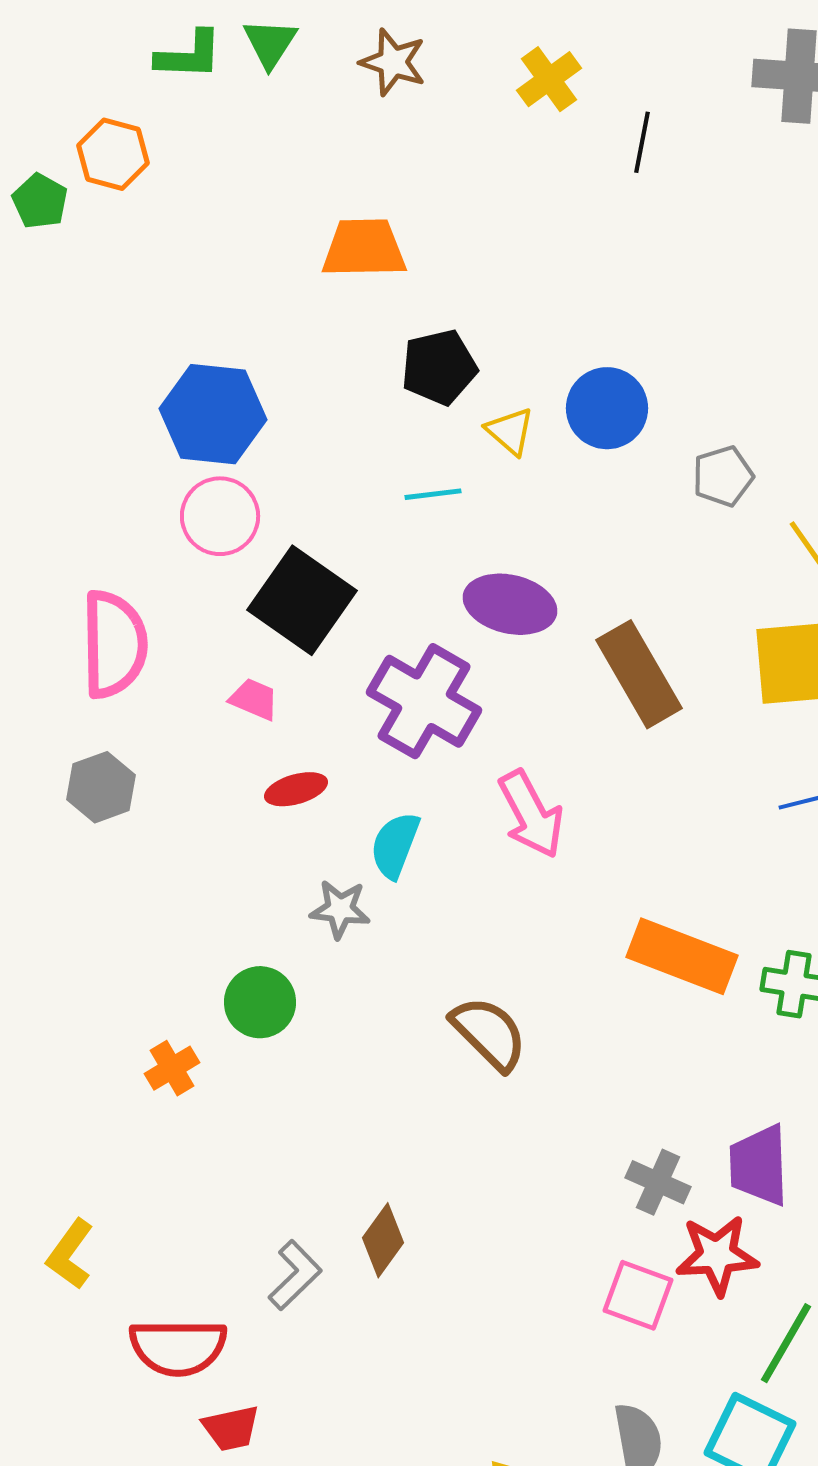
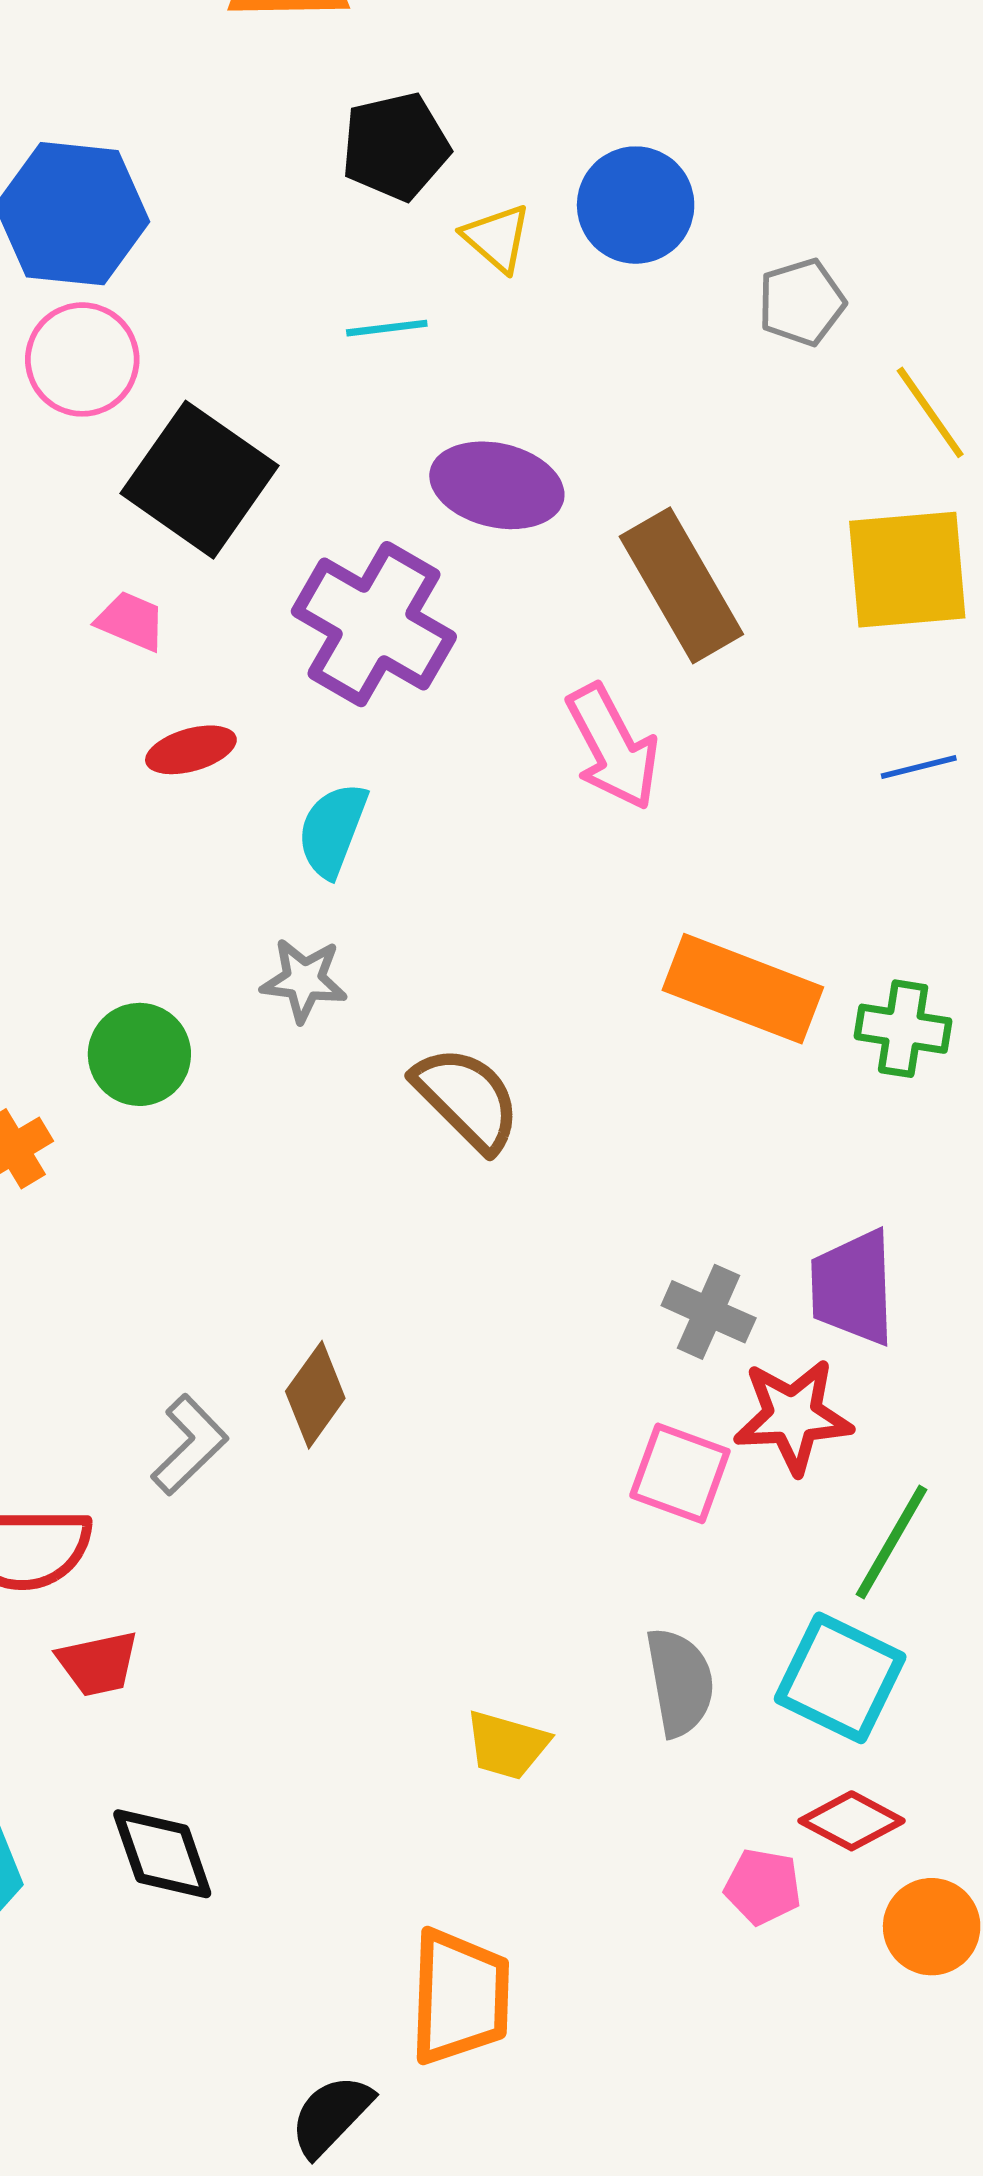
pink arrow: (531, 814) -> (613, 747), moved
gray star: (340, 909) -> (304, 980), moved

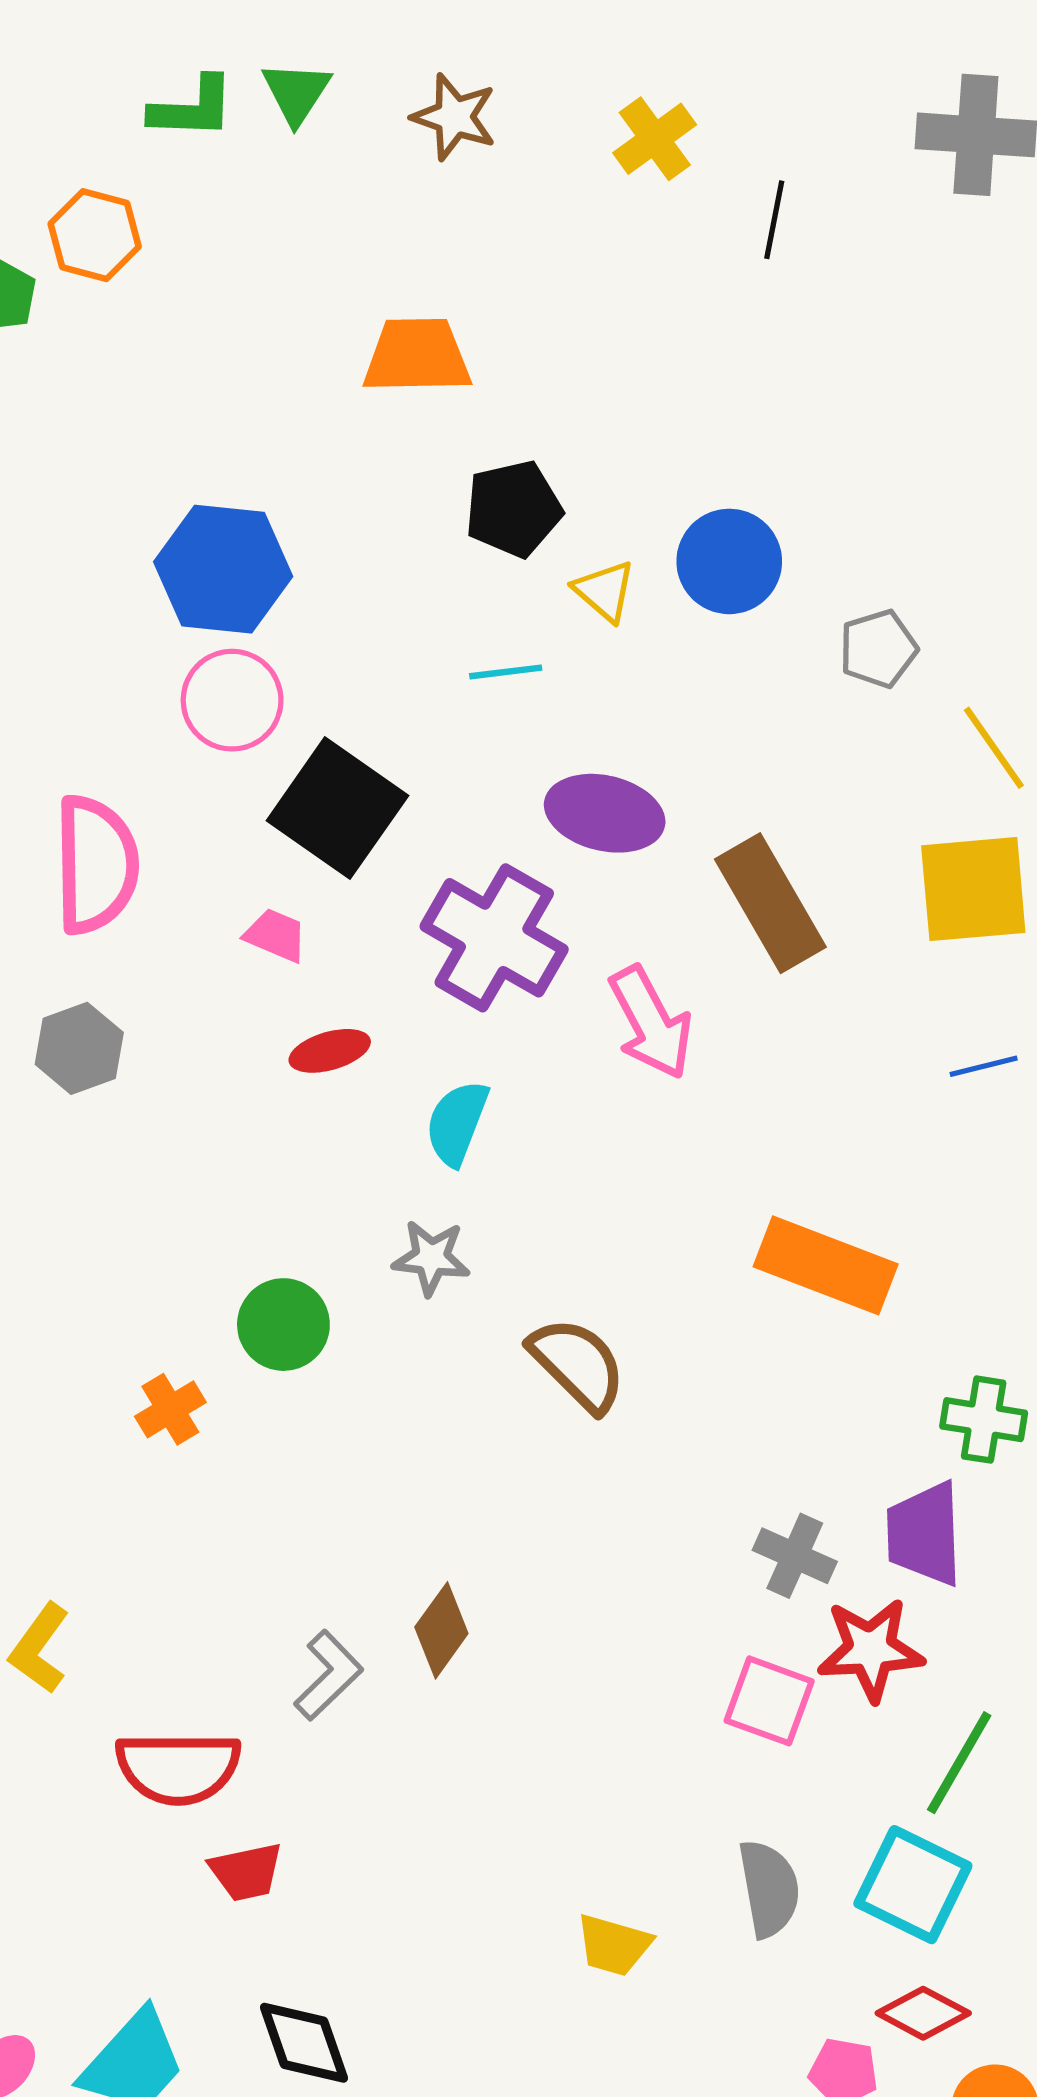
pink arrow: (613, 747) -> (651, 1023), moved
green cross: (903, 1029) -> (984, 1420), moved

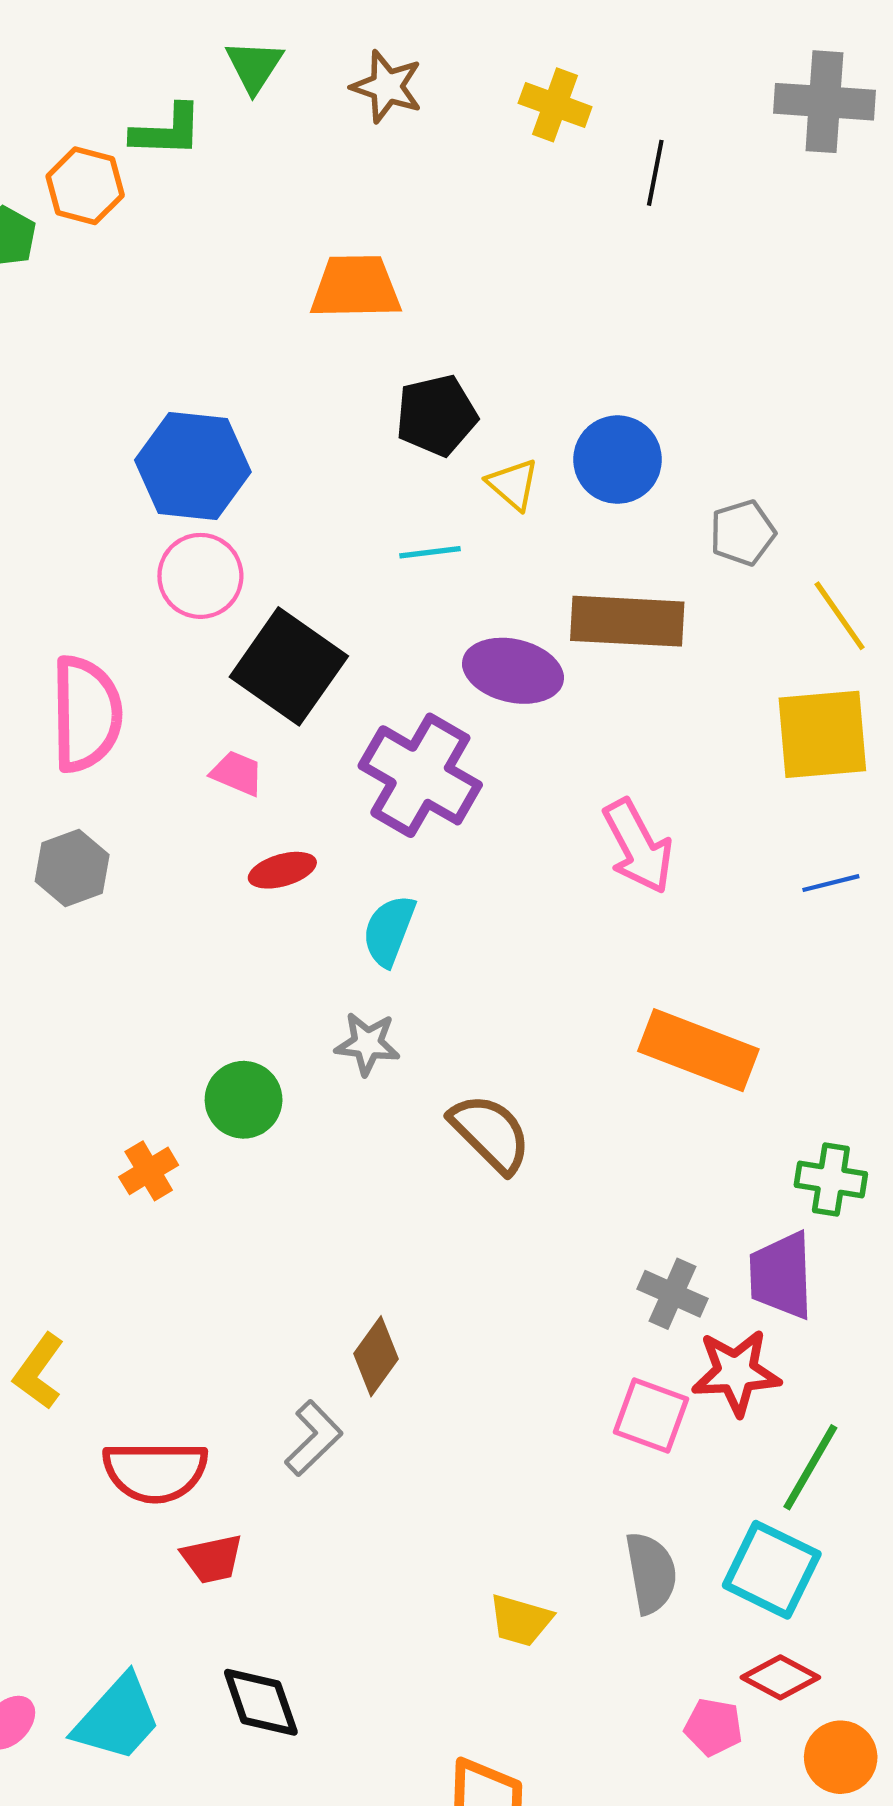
green L-shape: (192, 108) -> (167, 131), moved
yellow cross: (655, 139) -> (555, 105), turned -34
brown rectangle: (770, 903) -> (627, 621), moved, turned -57
pink arrow: (651, 1023) -> (638, 846), moved
gray L-shape: (328, 1675) -> (314, 1438), moved

